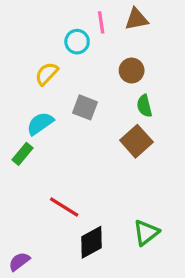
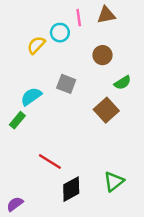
yellow semicircle: (47, 74) -> (36, 45), moved
green semicircle: (144, 106) -> (123, 83), moved, turned -108

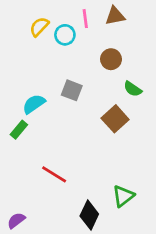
yellow semicircle: (36, 45) -> (39, 27), moved
green semicircle: (123, 83) -> (133, 89), turned 66
black diamond: (71, 189) -> (89, 215), moved, turned -36

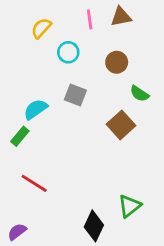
cyan circle: (65, 35) -> (68, 52), moved
red line: (54, 174) -> (34, 183), moved

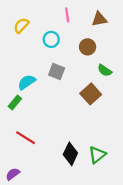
brown triangle: (121, 17) -> (99, 19), moved
yellow semicircle: (41, 28) -> (21, 26), moved
black diamond: (94, 226) -> (70, 154), moved

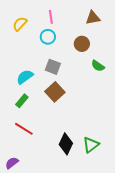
pink line: (67, 15) -> (51, 17), moved
brown square: (91, 94) -> (55, 92), moved
green rectangle: (15, 102) -> (22, 101), moved

